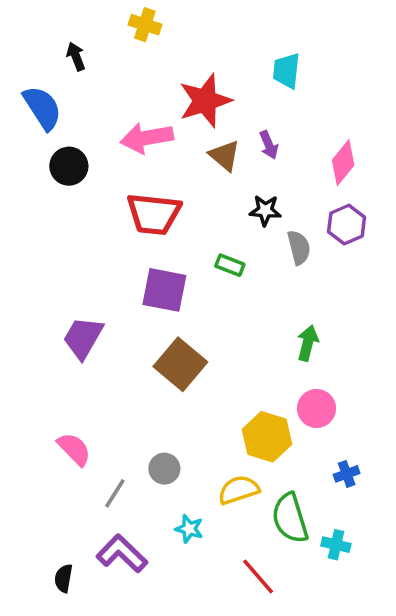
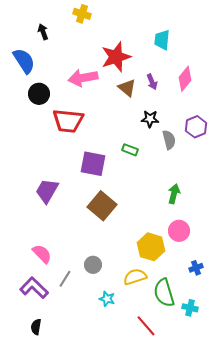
pink diamond: (343, 163) -> (185, 79), moved
red trapezoid: (154, 214) -> (68, 121), moved
purple L-shape: (122, 554) -> (34, 288), moved

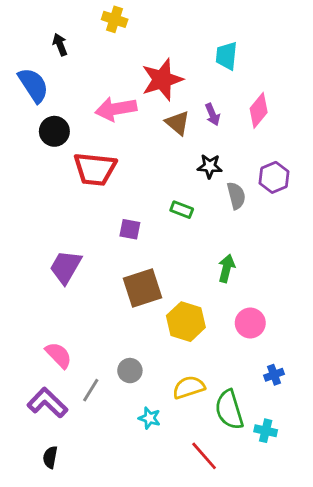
purple square: (93, 164) -> (130, 229), size x0.6
green arrow: (174, 194) -> (226, 268), moved
brown square: (102, 206) -> (143, 288), turned 32
yellow hexagon: (151, 247) -> (186, 322), moved

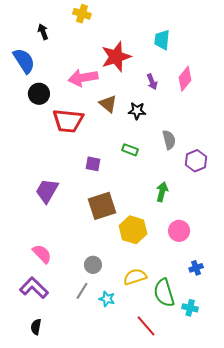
brown triangle: (177, 123) -> (108, 104), moved
black star: (210, 166) -> (137, 111), moved
purple hexagon: (274, 177) -> (196, 161), moved
gray line: (91, 390) -> (82, 291), moved

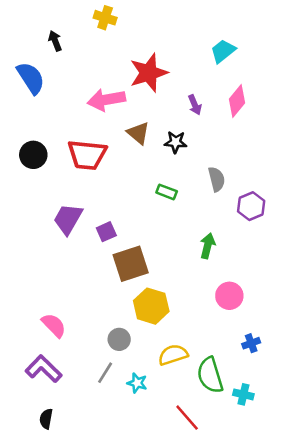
cyan trapezoid: (162, 40) -> (223, 51), moved, turned 45
black circle: (39, 94) -> (33, 155), moved
purple square: (93, 164) -> (106, 232), moved, turned -35
purple trapezoid: (47, 191) -> (68, 219), moved
yellow hexagon: (133, 230) -> (151, 306), moved

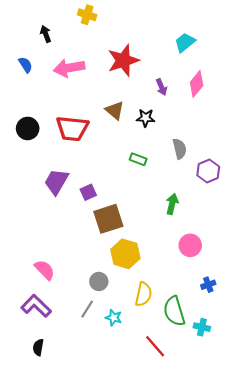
blue semicircle: (31, 78) -> (26, 65), size x0.6
pink arrow: (106, 100) -> (69, 68), moved
yellow semicircle: (173, 355) -> (143, 294), turned 120

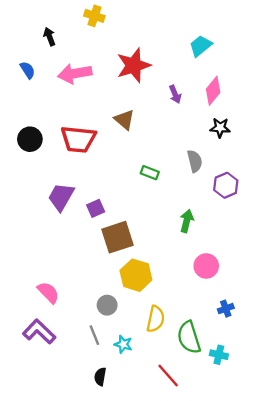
black star: (146, 118) -> (220, 128), moved
gray line: (87, 309) -> (94, 335), turned -54
black semicircle: (38, 347) -> (100, 377), moved

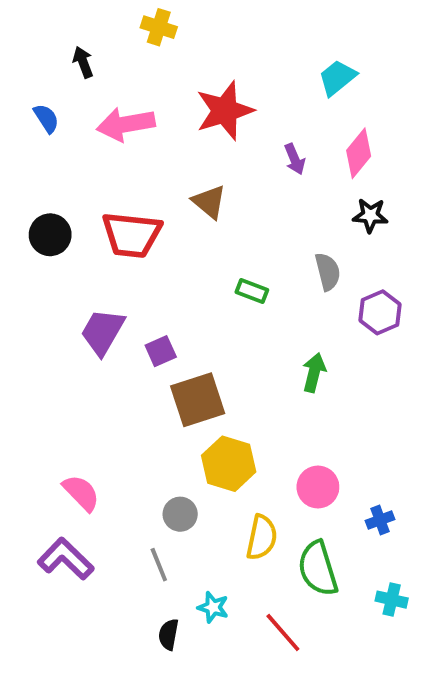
pink circle: (206, 266) -> (318, 487), moved
cyan star: (123, 344) -> (213, 607), moved
cyan cross: (219, 355) -> (392, 600), moved

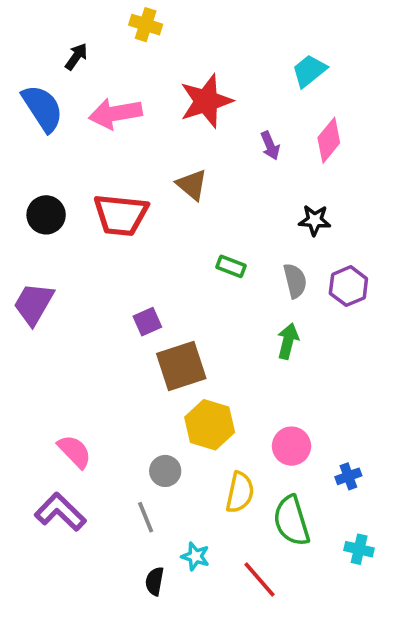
black arrow: (83, 62) -> (76, 57), turned 56
blue semicircle: (46, 118) -> (42, 108), size x1.8
black star: (370, 215) -> (315, 220), moved
gray semicircle: (328, 272) -> (295, 281), moved
purple trapezoid: (103, 332) -> (34, 304), moved

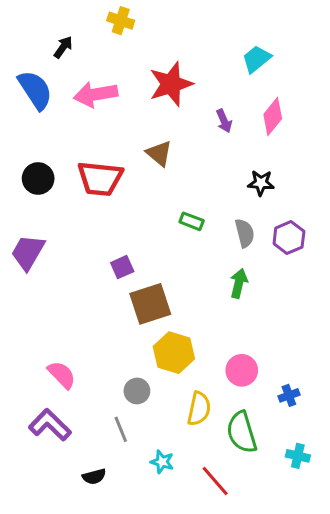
black semicircle: (155, 581) -> (94, 477), moved, turned -115

